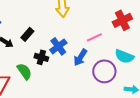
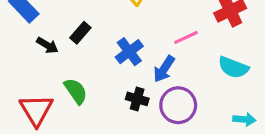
black cross: (41, 57) -> (137, 99), moved
purple circle: (104, 71) -> (178, 105), moved

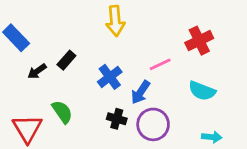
black arrow: (47, 45) -> (37, 71), turned 114

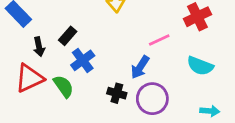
black arrow: (37, 71) -> (39, 47), turned -66
blue cross: (110, 77) -> (83, 60), moved
red triangle: (27, 129) -> (29, 78), moved, turned 36

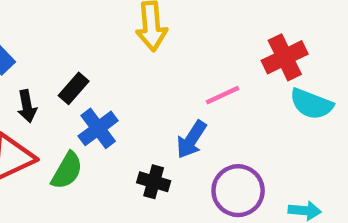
cyan semicircle: (200, 66) -> (311, 104), moved
green semicircle: (64, 86) -> (67, 171), turned 65
purple circle: (152, 99) -> (238, 191), moved

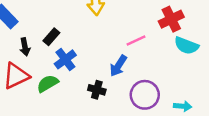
green semicircle: (67, 171) -> (48, 83), turned -150

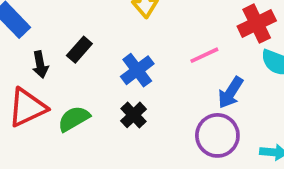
blue cross: (65, 59) -> (137, 70), moved
blue arrow: (118, 66) -> (231, 93), moved
black cross: (97, 90) -> (133, 115), moved, turned 30

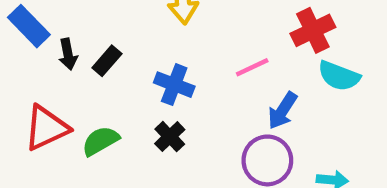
black arrow: (40, 65) -> (68, 54), moved
blue cross: (137, 70) -> (174, 85), turned -32

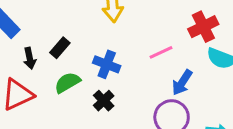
black arrow: (68, 54) -> (30, 58), moved
green semicircle: (100, 141) -> (67, 82), moved

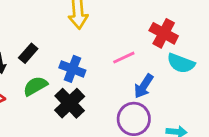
red cross: (203, 27) -> (164, 33), turned -36
black cross: (104, 101) -> (70, 103), size x1.5

